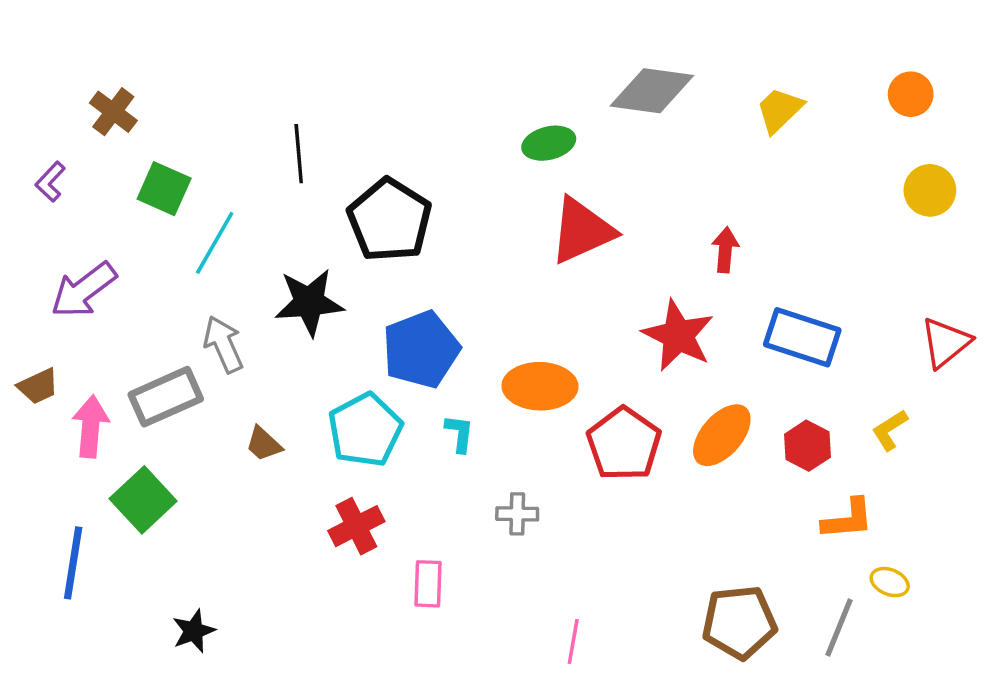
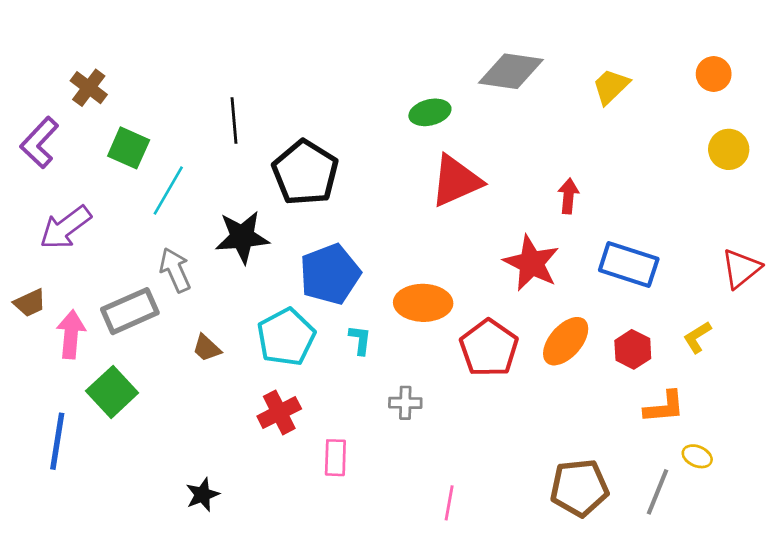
purple L-shape: (50, 182) -> (39, 143), size x1.6
black star: (194, 631) -> (203, 495), moved

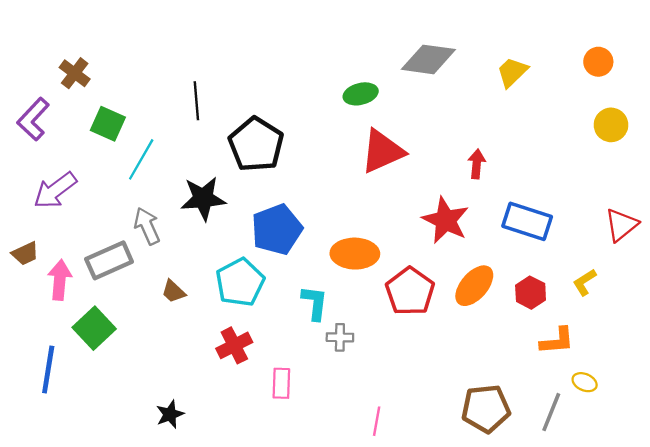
cyan L-shape: (360, 340) -> (315, 303), moved, size x1.4

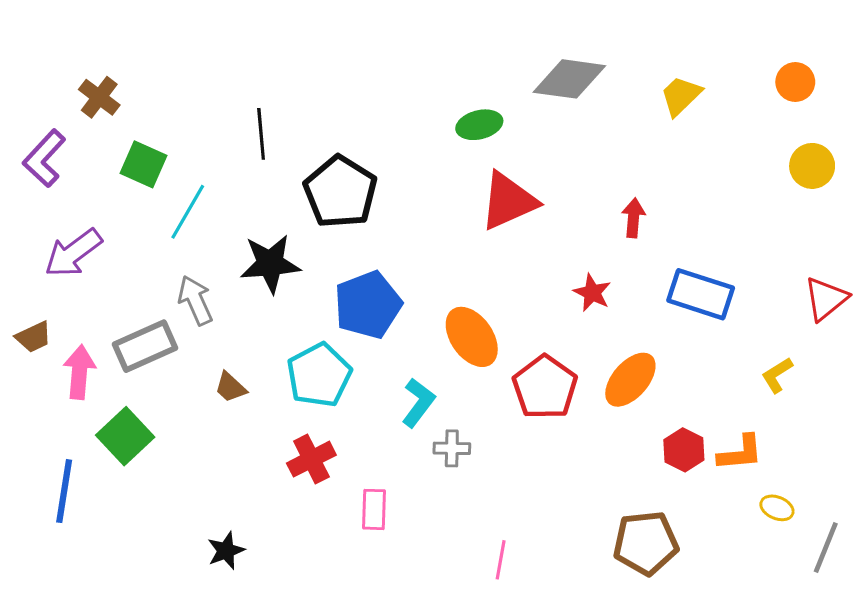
red star: (446, 220) -> (592, 293), size x0.6
orange ellipse: (355, 254) -> (472, 337), turned 54
red hexagon: (531, 293) -> (684, 450), moved
cyan L-shape: (315, 303) -> (418, 403), turned 30
gray line: (551, 412) -> (826, 548), moved

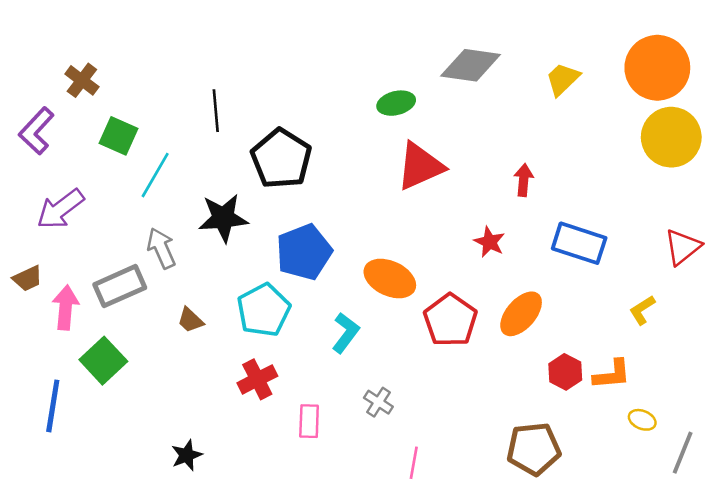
orange circle: (795, 82) -> (657, 68), size x2.0
yellow circle: (812, 166) -> (671, 137), size x1.6
orange ellipse: (472, 337) -> (390, 279), turned -30
gray cross: (452, 448) -> (378, 402), moved, turned 32

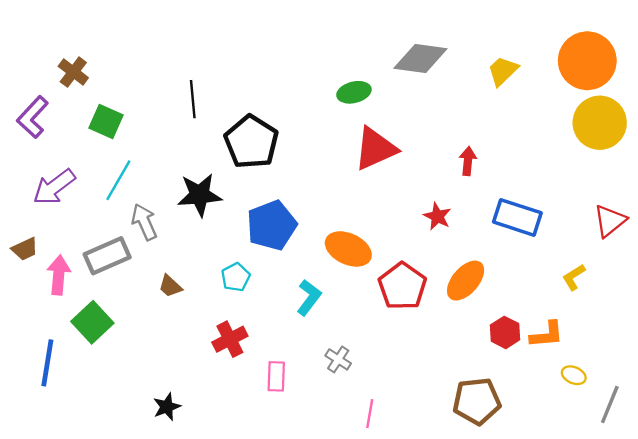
cyan line: (155, 175) -> (118, 180), moved
cyan pentagon: (264, 310) -> (236, 277), size x0.6

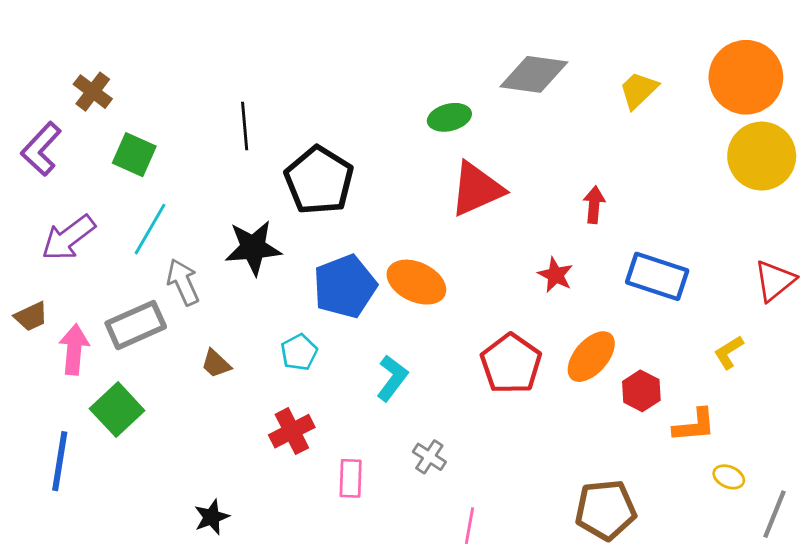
orange ellipse: (348, 249) -> (416, 282), moved
red hexagon: (505, 332) -> (641, 391), moved

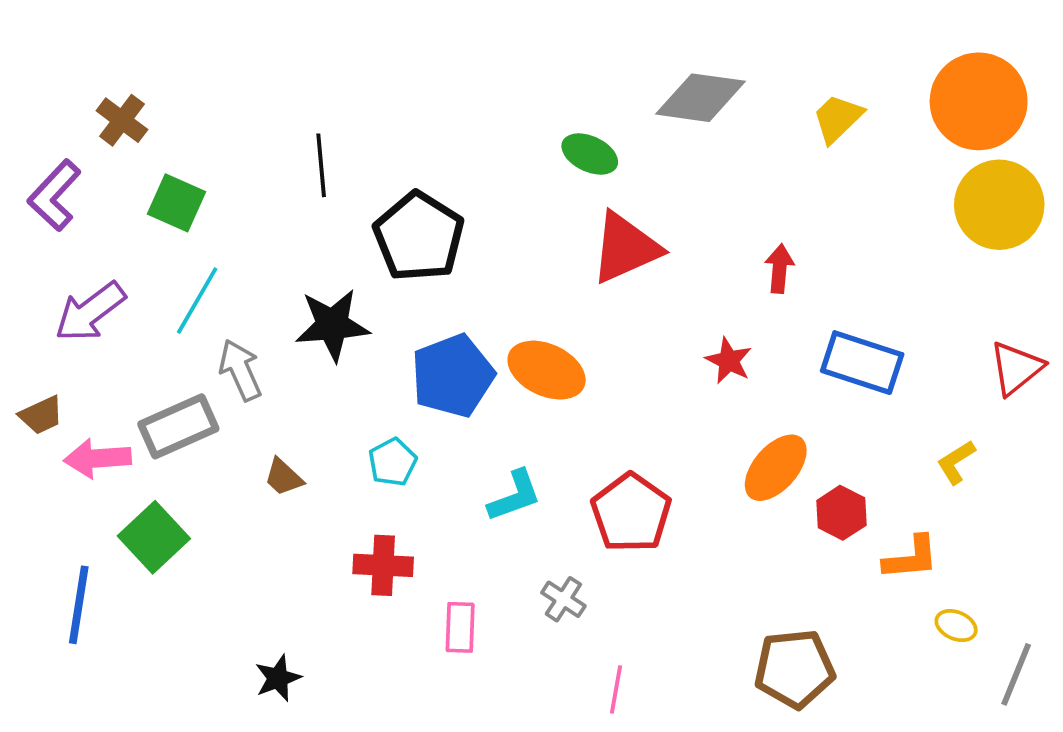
green ellipse: (449, 117) -> (590, 154), turned 39
pink arrow: (74, 349) -> (98, 458), turned -99
red pentagon: (511, 364) -> (631, 513), moved
cyan L-shape: (392, 378) -> (515, 496), turned 33
red cross: (292, 431) -> (383, 565), turned 30

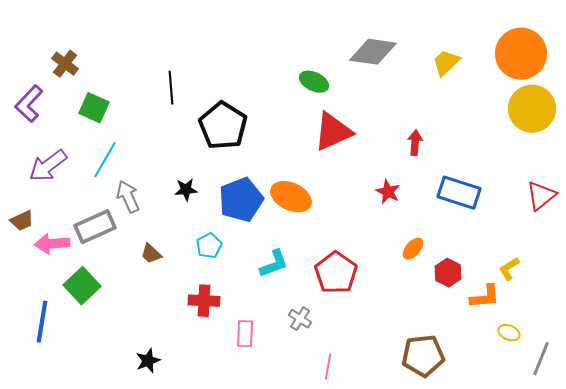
black star: (332, 325) -> (186, 190), moved, size x0.6
yellow L-shape: (956, 462) -> (509, 269), moved
orange ellipse: (776, 468) -> (413, 249), size x0.6

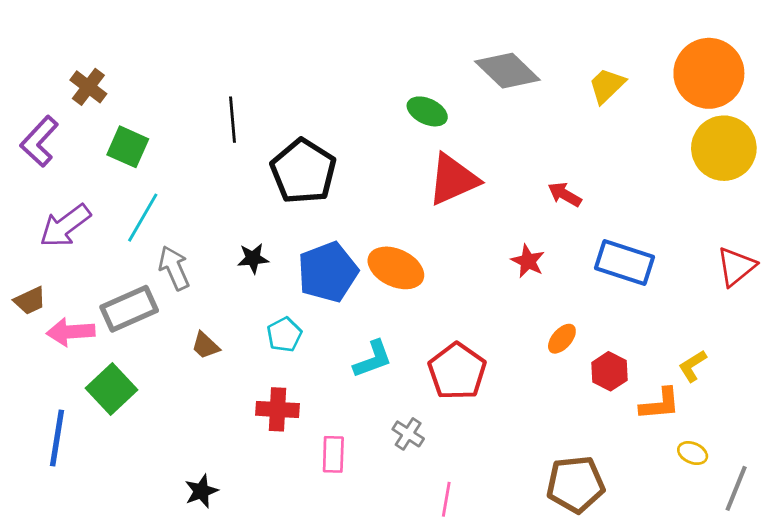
gray diamond: (373, 52) -> (507, 71), turned 36
red arrow: (415, 143) -> (565, 194), turned -65

